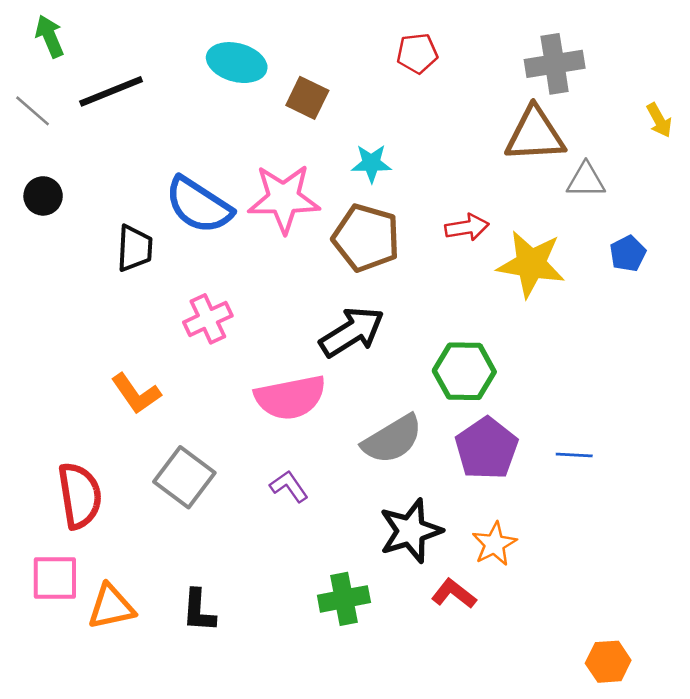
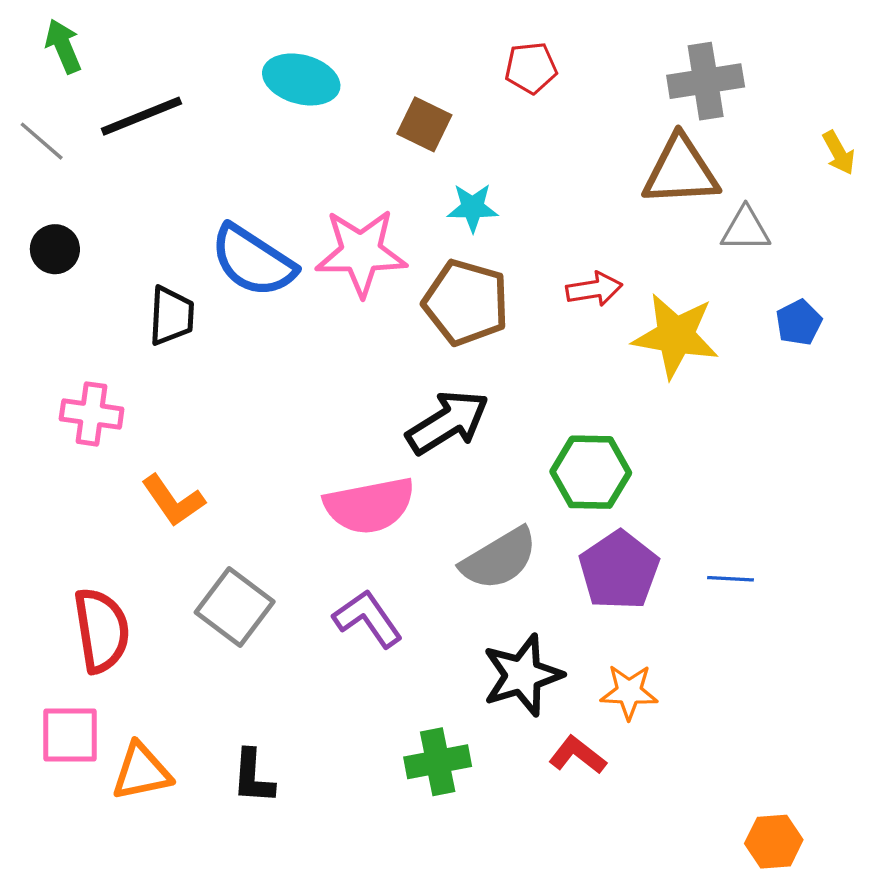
brown square: (307, 98) -> (424, 124), moved
pink cross: (208, 319) -> (92, 414), moved, turned 33
purple L-shape: (289, 486) -> (368, 619), size x1.4
orange star: (494, 544) -> (629, 692), turned 30

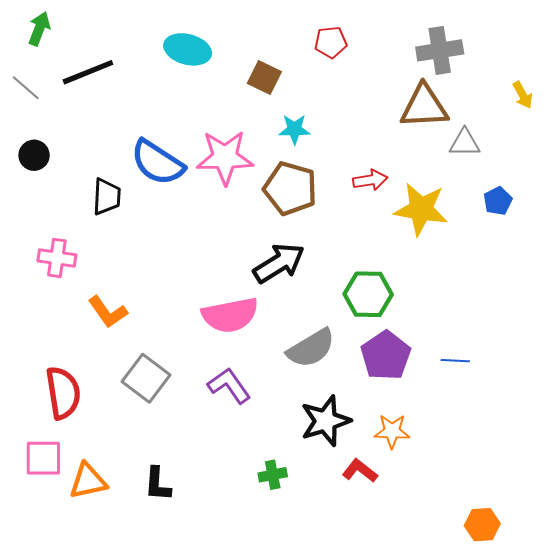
green arrow: (63, 46) -> (39, 29), turned 44
green cross: (438, 762) -> (273, 475), size x0.7

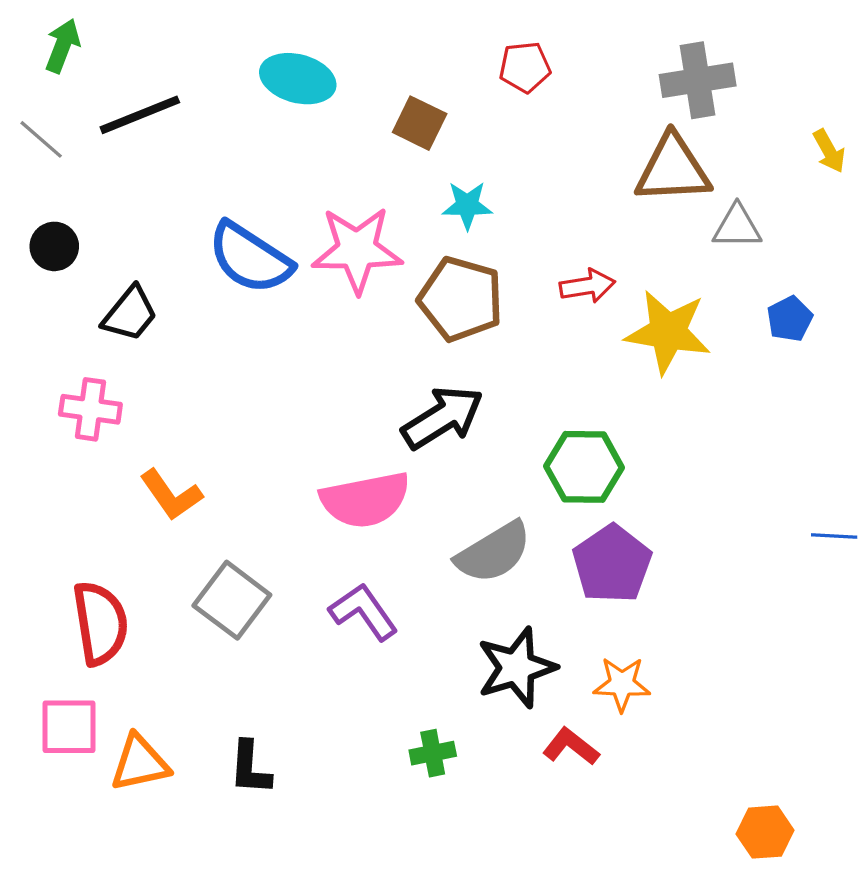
black trapezoid: (107, 197) -> (130, 314), moved, turned 36
blue line: (455, 361) -> (834, 536), moved

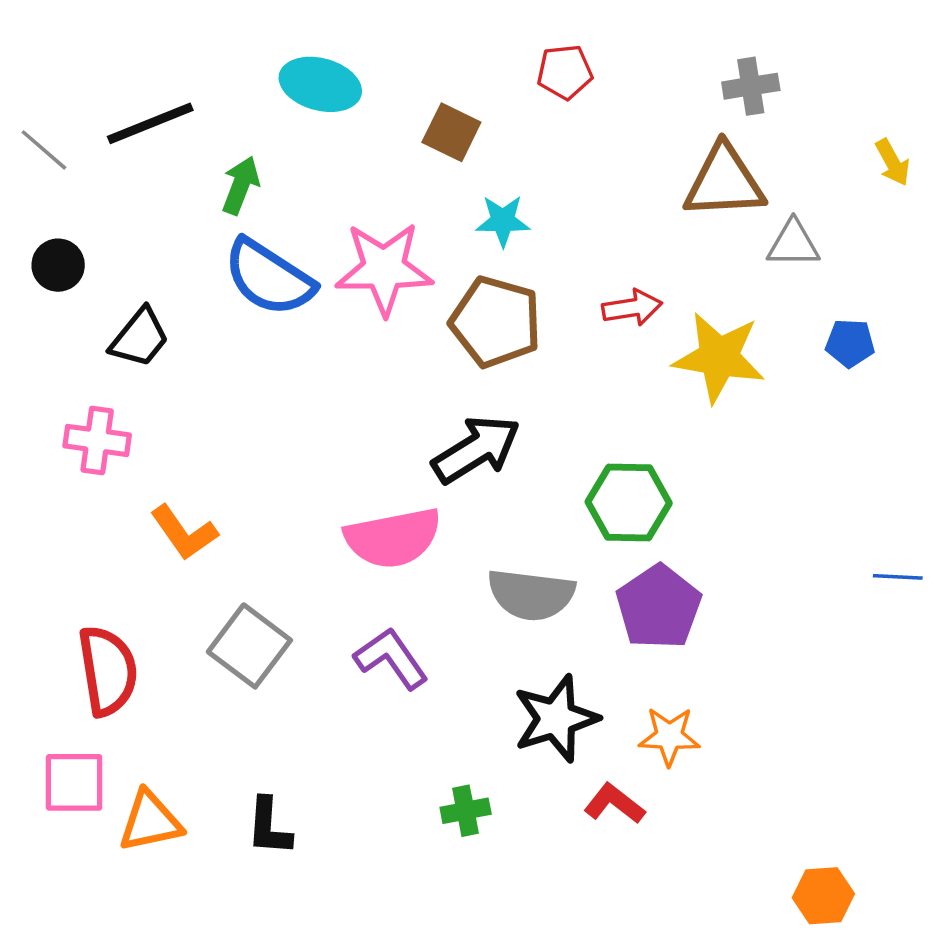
green arrow: (62, 46) -> (241, 185), moved
gray cross: (698, 80) -> (751, 86), size x0.7
blue pentagon: (790, 319) -> (850, 343), turned 30
gray semicircle: (494, 552) -> (531, 595), turned 38

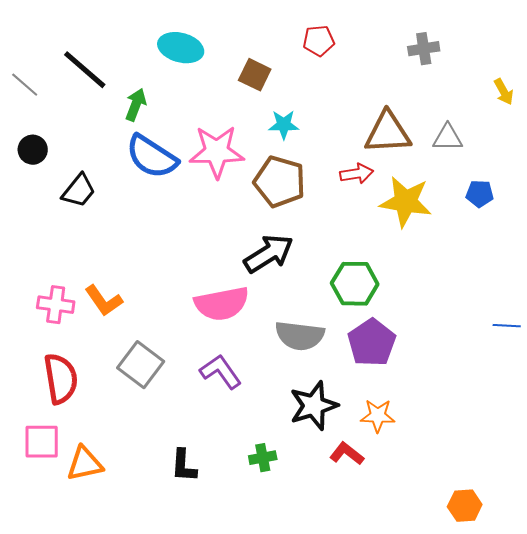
black line: (150, 123) -> (85, 70), turned 63
brown triangle: (724, 182) -> (388, 133), moved
pink cross: (97, 440) -> (56, 305), moved
black L-shape: (269, 827) -> (184, 466), moved

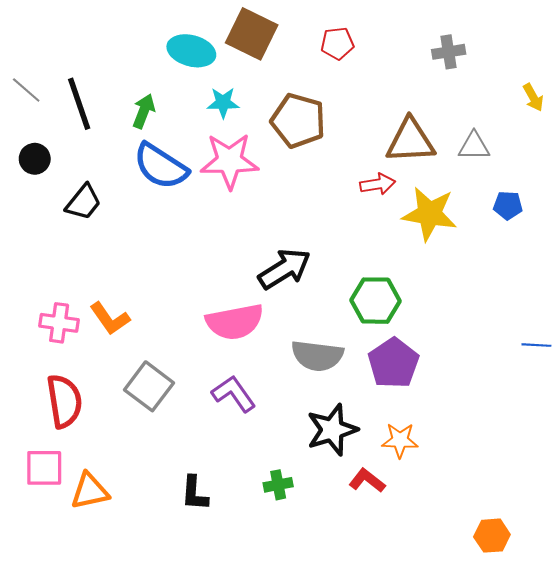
black line: (85, 70) -> (79, 104), moved, turned 30
brown square: (255, 75) -> (252, 34), moved, size x1.5
cyan star: (284, 125) -> (223, 103), moved
brown pentagon: (280, 182) -> (298, 121), moved

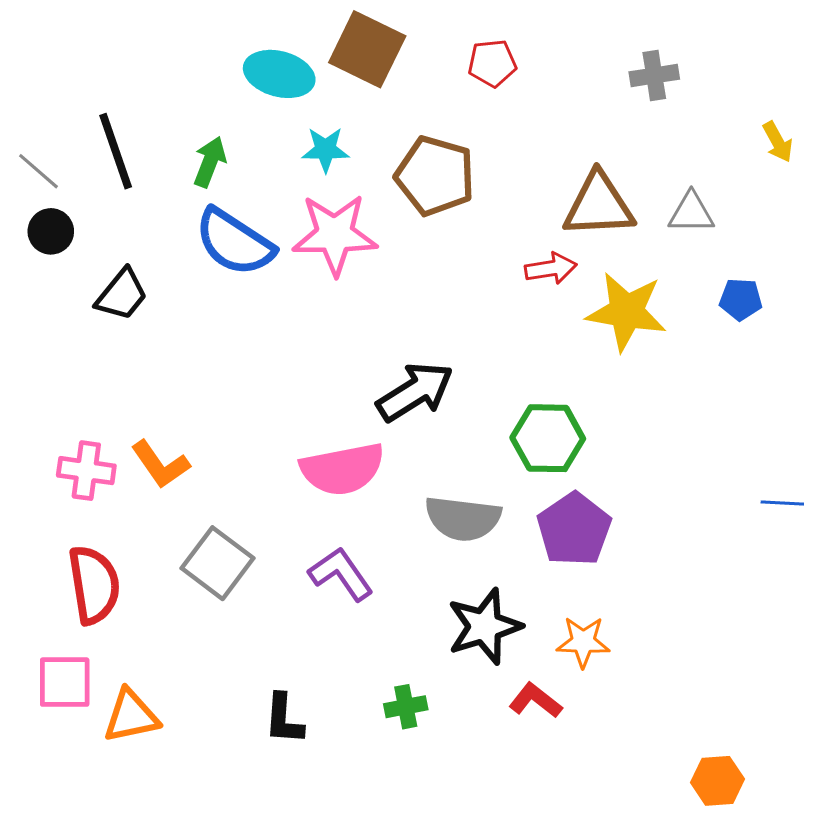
gray line: (26, 90) -> (38, 171), moved

